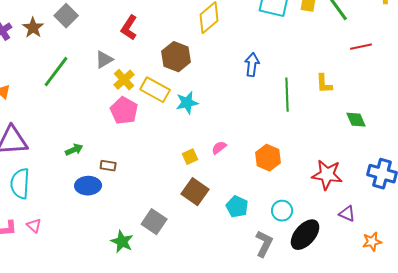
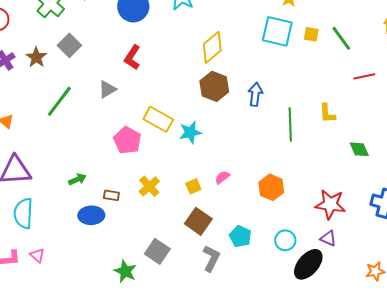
brown hexagon: (176, 57) -> (214, 86), moved
yellow cross: (124, 80) -> (149, 186), moved
purple triangle: (347, 214) -> (328, 238), moved
gray L-shape: (264, 244) -> (211, 258), moved

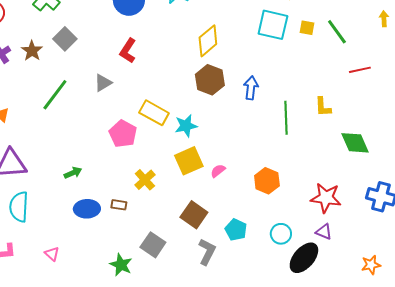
green diamond: (359, 149) -> (355, 143), size x1.4
yellow square: (193, 186) -> (189, 161), moved, size x1.8
brown rectangle: (111, 195) -> (119, 205), moved
pink triangle: (37, 255) -> (52, 254), moved

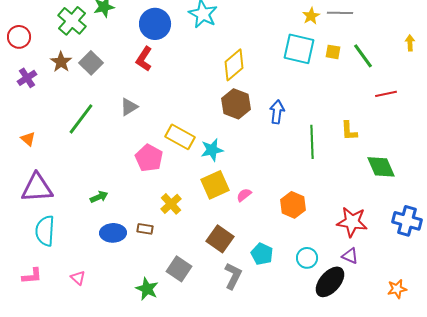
brown star: (32, 51) -> (61, 62), moved
red L-shape: (128, 51) -> (144, 59), moved

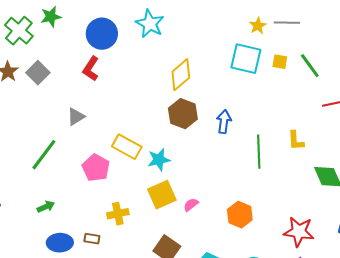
green line: (81, 119) -> (44, 155), moved
yellow cross: (171, 204) -> (118, 214), turned 30

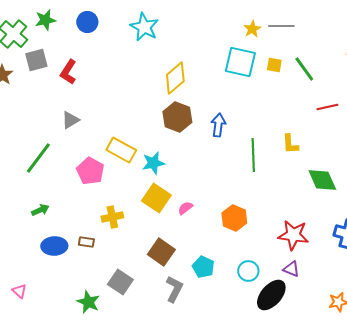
blue circle: (102, 34) -> (87, 22), moved, size x0.7
red L-shape: (91, 69) -> (68, 72), moved
gray square: (38, 73) -> (36, 60), moved, turned 30
yellow square: (162, 195) -> (156, 198), turned -32

